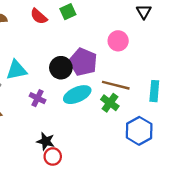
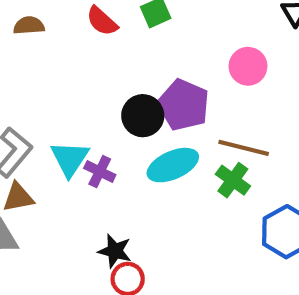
cyan triangle: (16, 70) -> (70, 159), moved, turned -45

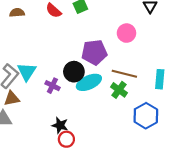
purple pentagon: (184, 105) -> (94, 52), turned -30
black circle: (143, 116) -> (74, 72), moved
cyan triangle: (70, 159) -> (27, 72), moved

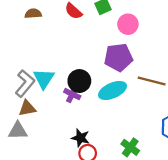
pink circle: (126, 33) -> (128, 24), moved
black circle: (74, 72) -> (79, 81), moved
green cross: (119, 90) -> (130, 147), moved

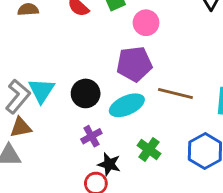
purple cross: (72, 94) -> (91, 136), moved, turned 35
black star: (81, 138) -> (109, 164), moved
green cross: (130, 147) -> (149, 149), moved

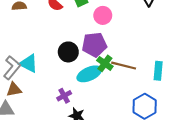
cyan triangle: (41, 91) -> (29, 63), turned -36
black circle: (86, 93) -> (68, 52), moved
green cross: (149, 149) -> (105, 63), moved

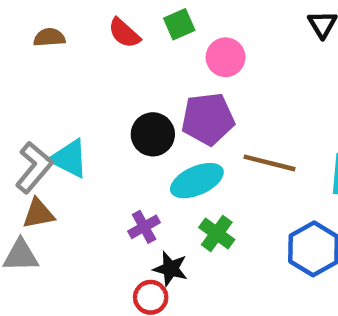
green cross: (105, 63) -> (217, 233), moved

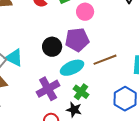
brown line: (270, 163) -> (105, 60), turned -35
purple cross: (144, 227) -> (48, 89), size x1.6
black star: (170, 269) -> (74, 110), moved

